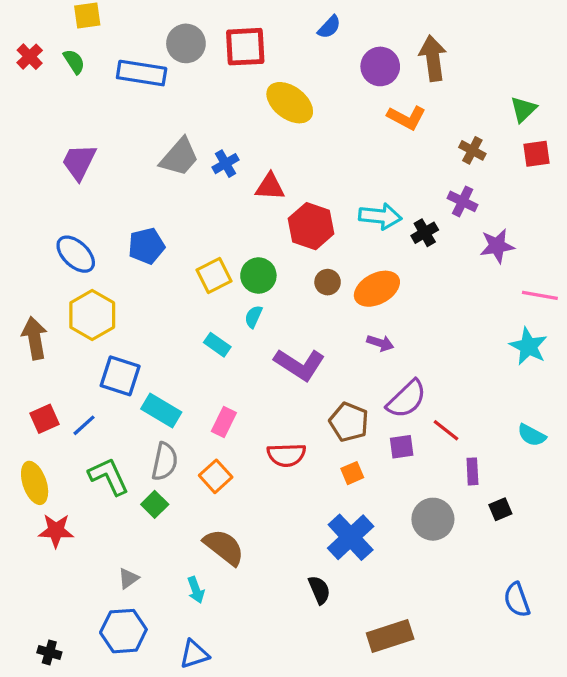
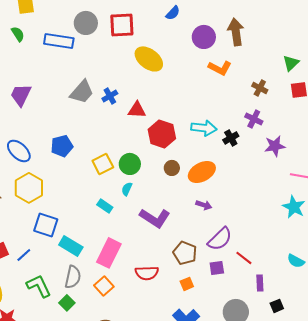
pink rectangle: (224, 422) -> (109, 253), size x1.6

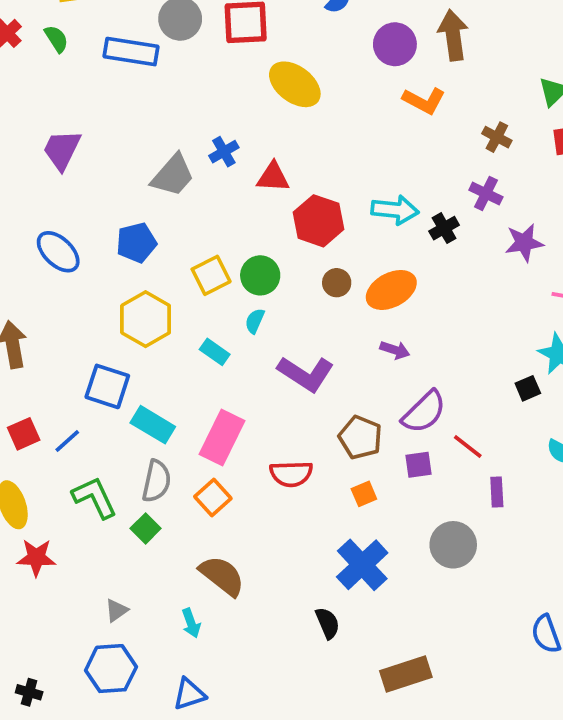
gray trapezoid: (82, 92) -> (173, 175), moved
yellow hexagon: (29, 188) -> (146, 319), moved
black square: (277, 306) -> (528, 388), moved

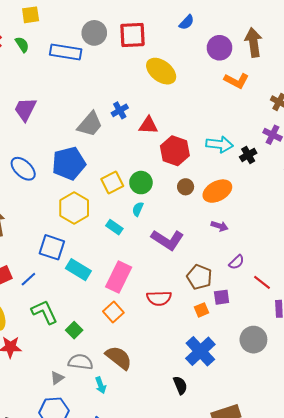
blue pentagon: (136, 243) -> (69, 163), size x1.4
purple semicircle: (424, 412) -> (236, 262), size x0.6
purple square: (419, 465) -> (222, 297), moved
gray semicircle: (156, 481) -> (80, 362), moved, turned -95

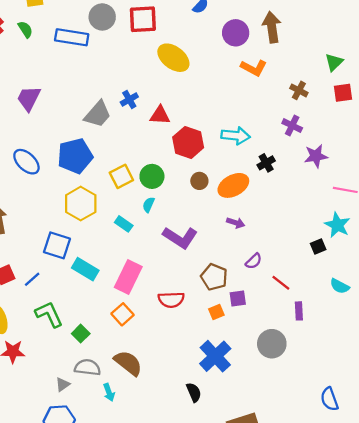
black cross: (248, 155) -> (266, 163), moved

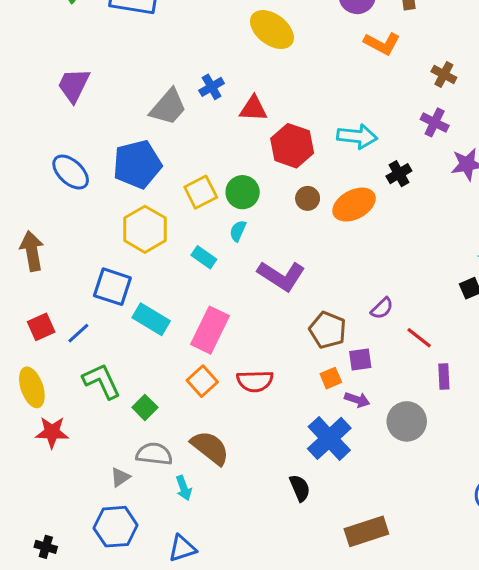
purple arrow: (236, 223) -> (357, 400), moved
red semicircle: (171, 300) -> (255, 381), moved

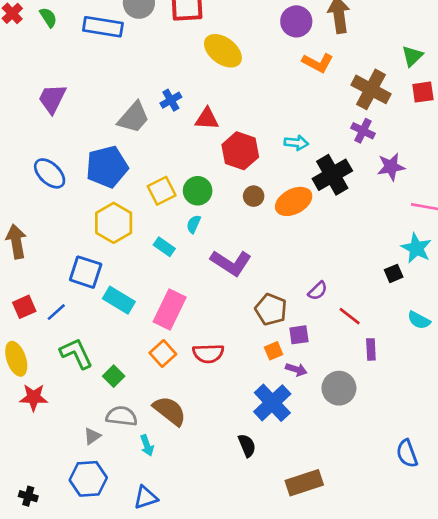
brown cross: (444, 74) -> (371, 89), size x1.8
cyan arrow: (357, 136) -> (296, 143), size x0.7
black cross: (399, 174) -> (332, 175), size x1.8

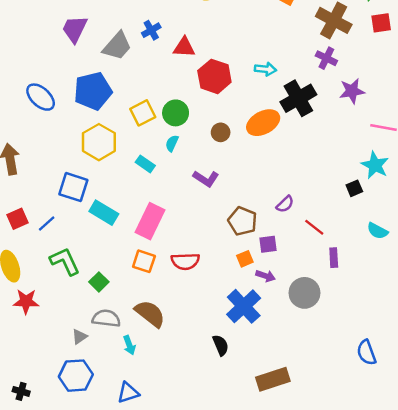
purple trapezoid: (52, 99) -> (75, 29), moved
brown circle: (254, 196) -> (221, 132), moved
purple L-shape: (231, 263) -> (206, 179), size x0.7
orange square: (163, 353) -> (144, 261), turned -30

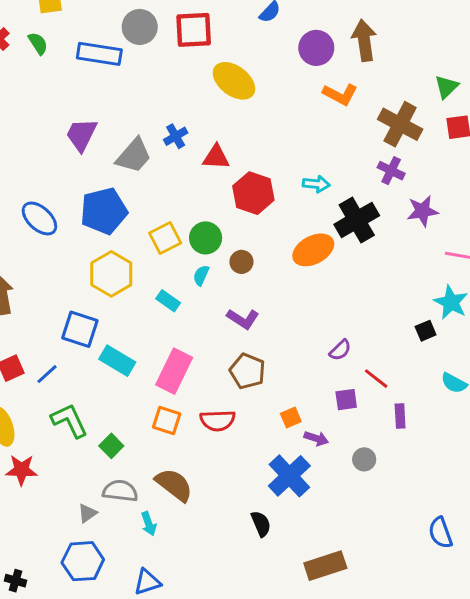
brown circle: (221, 132) -> (241, 262), moved
brown pentagon: (242, 221) -> (247, 371), moved
purple square: (268, 244) -> (346, 400), moved
gray circle: (304, 293) -> (364, 459), size x0.6

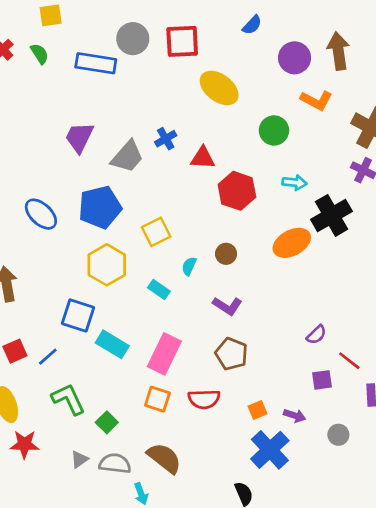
green circle: (206, 238) -> (274, 130), moved
orange square: (291, 418) -> (258, 410), moved
gray triangle: (87, 513) -> (79, 459), moved

